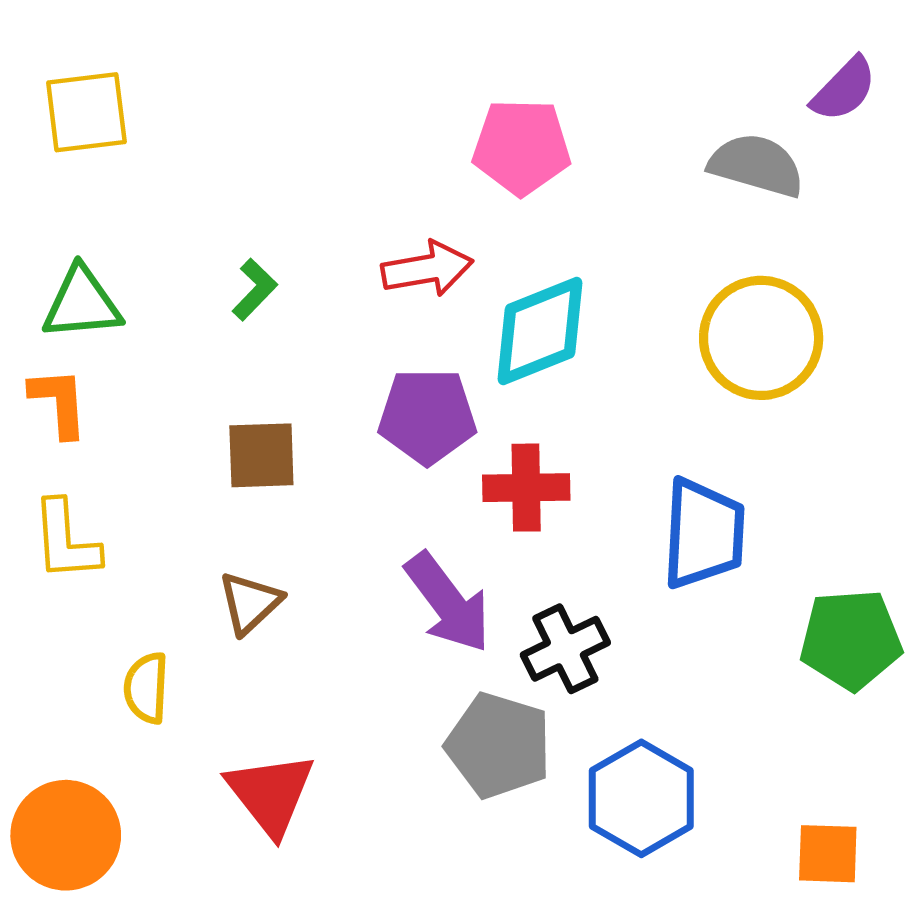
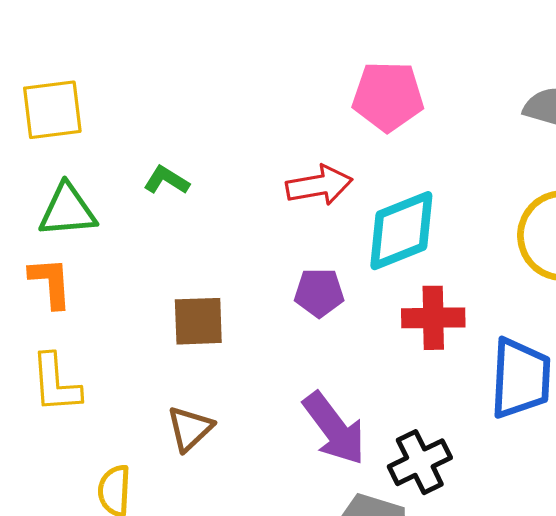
yellow square: (86, 112) -> (52, 110), moved
green L-shape: (255, 290) -> (166, 180), moved, turned -102
purple pentagon: (427, 416) -> (319, 293), size x0.7
red cross: (526, 488) -> (433, 318), moved

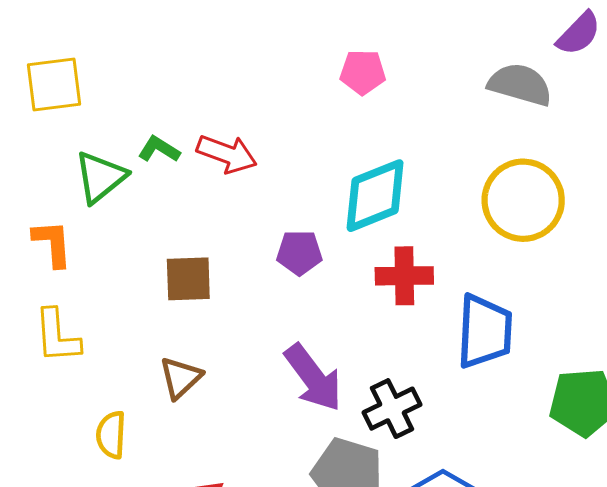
pink pentagon: (388, 96) -> (363, 72), size x0.7
red arrow: (319, 185) -> (227, 154), moved, turned 30
green triangle: (67, 210) -> (100, 177), moved, turned -34

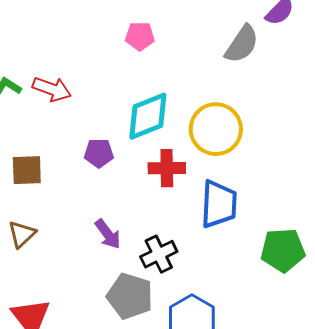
gray semicircle: (520, 84) -> (242, 44), turned 108
yellow circle: (523, 200) -> (216, 129), moved
purple arrow: (313, 378) -> (108, 234), size x0.7

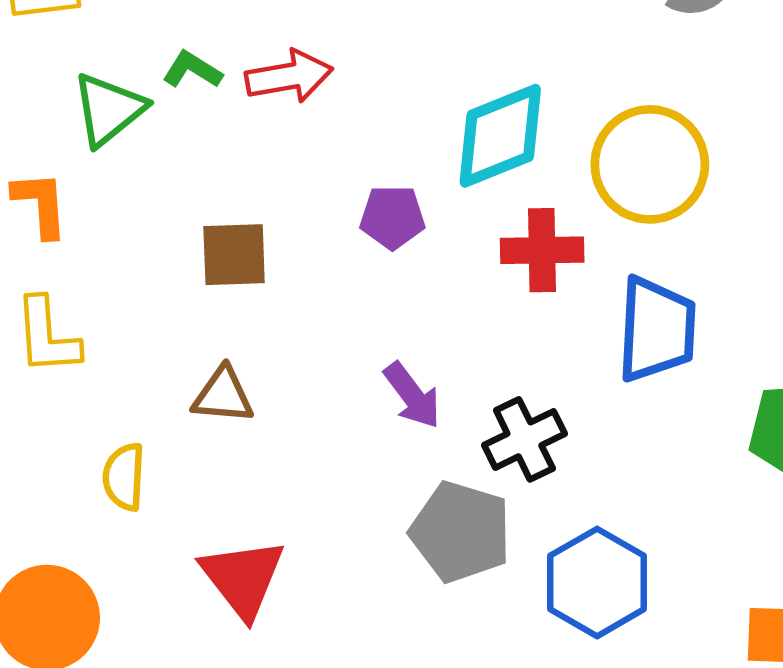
red arrow: (52, 89) -> (289, 76), turned -30
brown triangle: (22, 234) -> (223, 395), turned 48

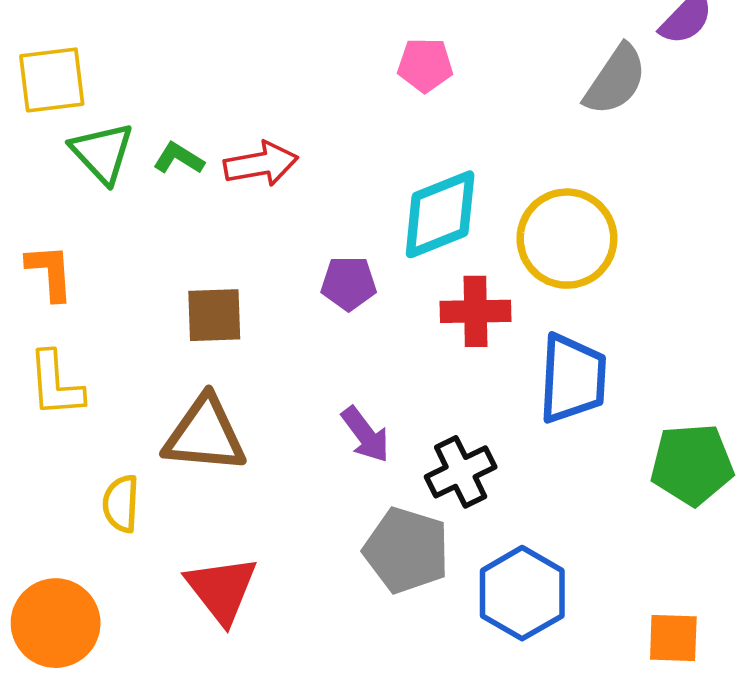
green triangle: (109, 109) -> (102, 153), moved, turned -34
brown triangle: (223, 395) -> (205, 435), size x1.6

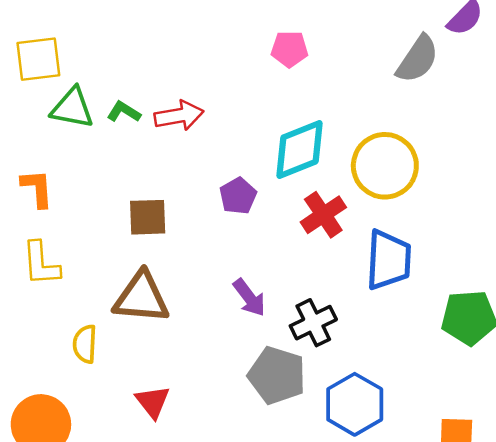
green triangle: (102, 153) -> (72, 108), turned -36
purple pentagon: (349, 283) -> (238, 196), turned -30
red cross: (476, 311) -> (323, 215), turned -33
red triangle: (222, 589) -> (153, 402), size x0.7

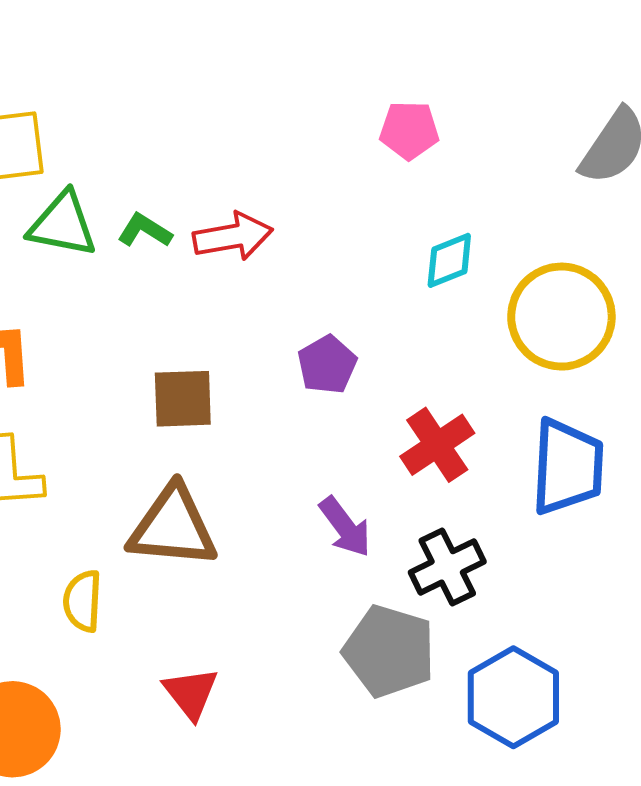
cyan diamond: (300, 149) -> (449, 260), moved, size x0.6
red cross: (323, 215) -> (437, 445), moved

